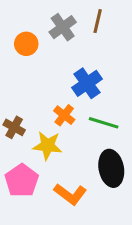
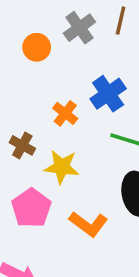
orange cross: (64, 115) -> (65, 113), moved

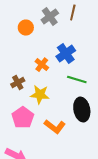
brown cross: (22, 145) -> (18, 83), turned 32

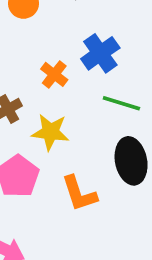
orange L-shape: (55, 127) -> (79, 194), turned 35

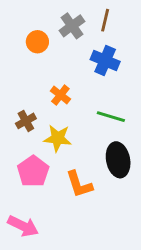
blue cross: (100, 53) -> (105, 60), moved, turned -32

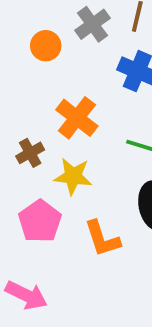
orange cross: (60, 95) -> (77, 118), size x1.5

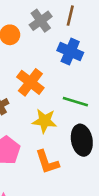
yellow star: (73, 176) -> (45, 121), moved

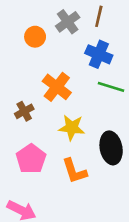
green line: (75, 102) -> (111, 87), moved

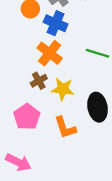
blue cross: (99, 54) -> (56, 23), moved
brown cross: (24, 111) -> (39, 81), moved

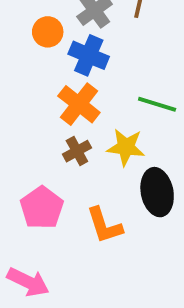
brown cross: (39, 81) -> (77, 151), moved
yellow star: (63, 89) -> (126, 147), moved

